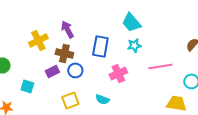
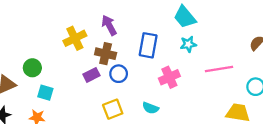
cyan square: (27, 86) -> (45, 93), moved

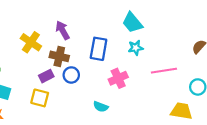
yellow cross: (75, 38) -> (31, 42), turned -30
yellow square: (113, 109) -> (40, 98), moved, turned 36

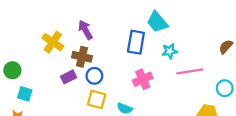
cyan star: (136, 48) -> (170, 51), moved
blue rectangle: (99, 49) -> (136, 42), moved
yellow square: (40, 98) -> (97, 99), moved

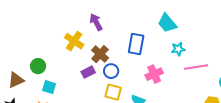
purple arrow: (85, 30) -> (96, 22), moved
blue rectangle: (136, 42) -> (136, 44), moved
brown cross: (82, 57) -> (100, 54), turned 30

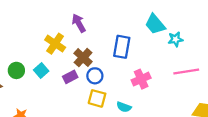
cyan star: (178, 49) -> (175, 39), moved
cyan square: (49, 87) -> (41, 70), moved, turned 32

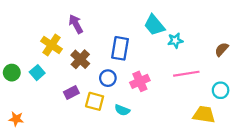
blue circle: (95, 76) -> (108, 78), moved
purple rectangle: (70, 77) -> (71, 92), moved

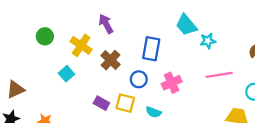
green circle: (12, 73) -> (45, 36), moved
purple rectangle: (71, 92) -> (101, 103), moved, turned 56

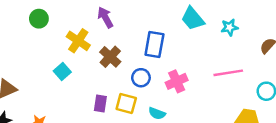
green circle: (45, 36) -> (39, 19), moved
cyan star: (208, 41) -> (229, 27), moved
purple rectangle: (101, 103) -> (100, 104), turned 70

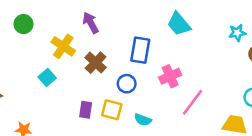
cyan star: (229, 27) -> (237, 33), moved
pink line: (228, 73) -> (192, 102), moved, turned -44
pink cross: (177, 81) -> (170, 76), moved

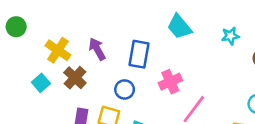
purple arrow: (91, 23) -> (97, 49), moved
cyan star: (237, 33) -> (230, 36), moved
brown cross: (96, 63) -> (75, 78), moved

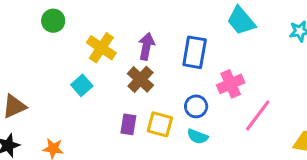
purple arrow: (97, 49) -> (146, 46), turned 40
brown cross: (75, 78) -> (140, 79), moved
blue circle: (125, 89) -> (196, 106), moved

